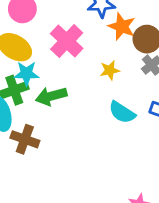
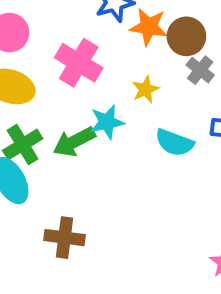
cyan star: (26, 73) -> (107, 122), moved
brown cross: (25, 139) -> (64, 238), moved

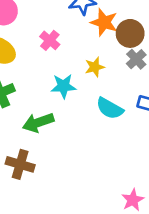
pink cross: (79, 63) -> (50, 40), size x0.6
green arrow: (74, 142) -> (38, 122), moved

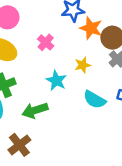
cyan star: (63, 86) -> (56, 81), turned 30
brown cross: (20, 164) -> (19, 145), turned 35

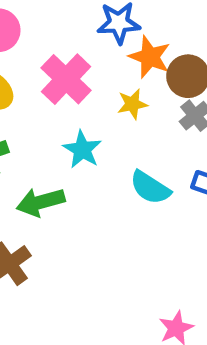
pink cross: (46, 42) -> (66, 79), size x1.6
yellow star: (83, 65) -> (132, 104), moved

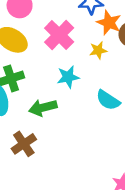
cyan star: (82, 150) -> (68, 77), turned 30

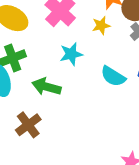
green arrow: (43, 108) -> (46, 87), turned 32

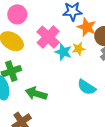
cyan star: (71, 54) -> (63, 52), moved, turned 30

